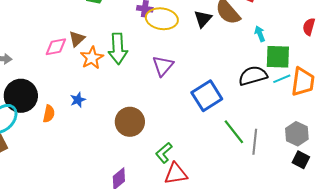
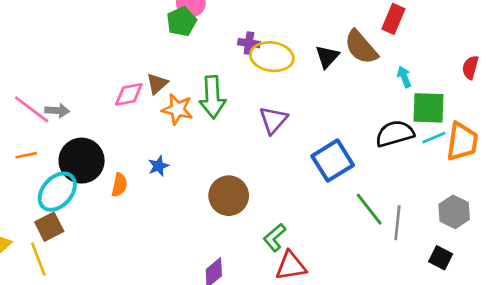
orange star: (92, 58) -> (177, 109), turned -30
black square: (301, 160) -> (441, 258), moved

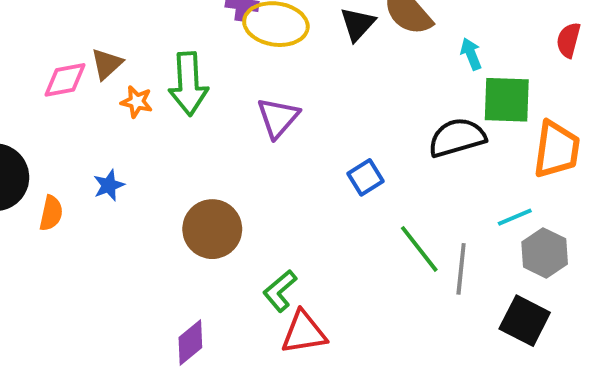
orange star: (177, 109) -> (137, 102), size x0.7
cyan line: (434, 138) -> (515, 217), moved
blue square: (333, 161) -> (365, 177), size x0.6
black square: (441, 258) -> (525, 321), size x1.4

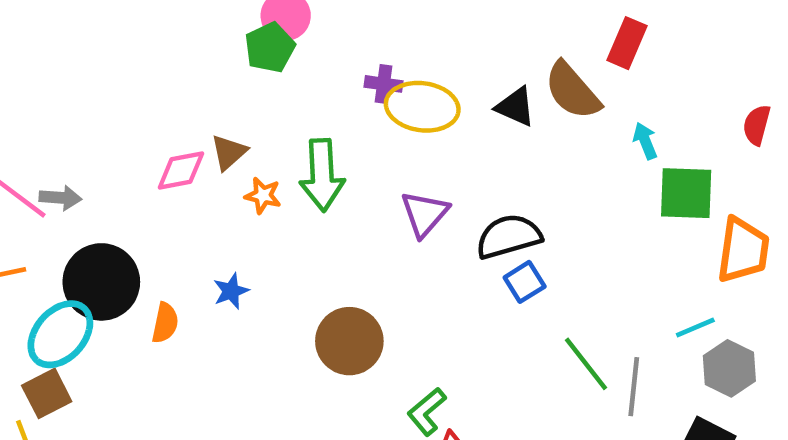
black triangle: (358, 24) -> (515, 107), turned -48
black semicircle: (457, 138) -> (509, 236), moved

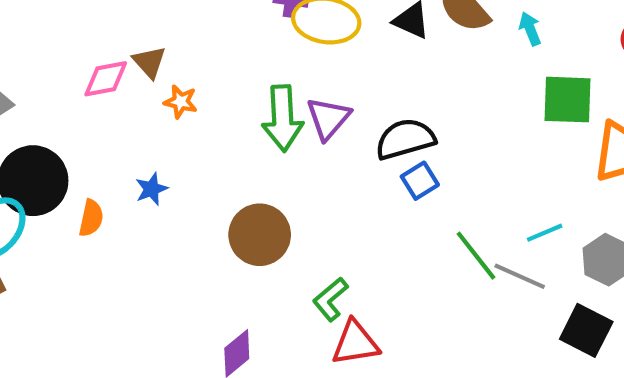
cyan arrow: (645, 141) -> (530, 29), moved
brown triangle: (229, 152) -> (149, 62), turned -30
green arrow: (322, 175) -> (283, 118), moved
cyan line: (695, 327) -> (545, 233), moved
gray line: (634, 387) -> (520, 276), turned -72

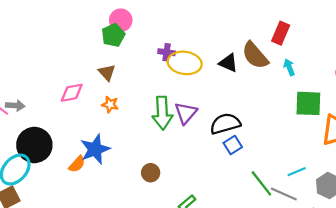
brown triangle: (149, 62) -> (107, 72), moved
blue star: (151, 189) -> (95, 149), size x1.8
orange semicircle: (91, 218) -> (77, 164), moved, turned 30
brown circle: (260, 235) -> (151, 173), size x0.6

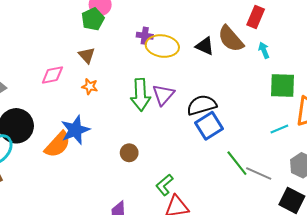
blue square: (233, 145) -> (209, 126), size x1.5
orange semicircle: (77, 164) -> (58, 144), size x1.6
cyan line: (297, 172) -> (279, 129), moved

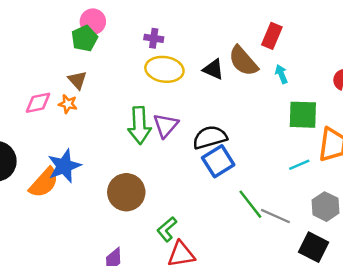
purple cross: (145, 36) -> (154, 38), moved
orange star: (90, 86) -> (68, 104), moved
brown circle: (129, 153) -> (126, 192), size x1.8

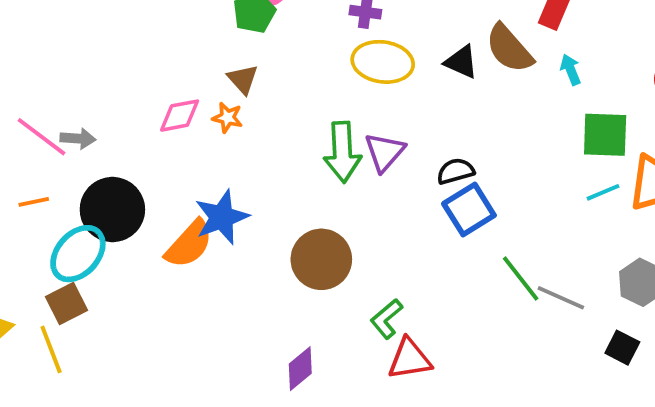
black semicircle: (210, 137) -> (456, 171), size x0.7
cyan line: (299, 165) -> (603, 192), moved
black square: (314, 247) -> (622, 348), size x0.7

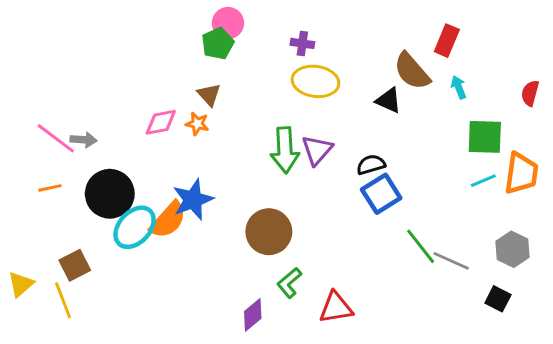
black triangle: (461, 62) -> (388, 100), moved
cyan ellipse: (78, 254) -> (135, 227), moved
green L-shape: (387, 319) -> (289, 283), moved

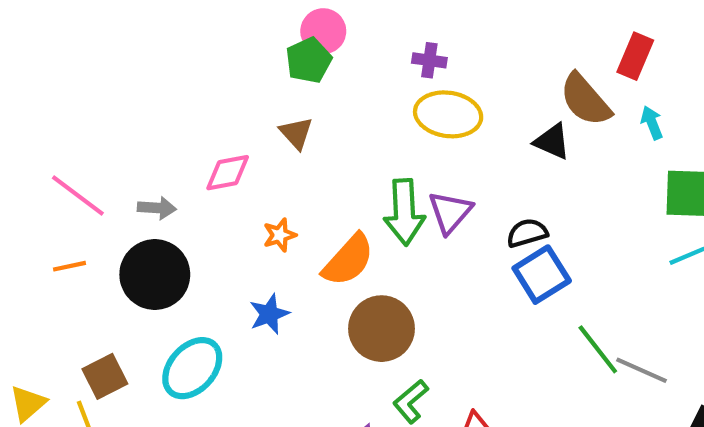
orange star: (197, 124) -> (280, 235), moved, turned -30
gray arrow: (84, 140) -> (157, 208), moved
blue star: (193, 200) -> (269, 314), moved, size x0.7
orange semicircle: (168, 220) -> (348, 260), moved
cyan ellipse: (135, 227) -> (192, 368), moved

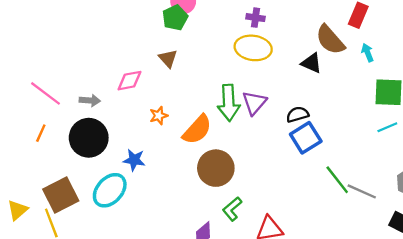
purple cross: (429, 60) -> (256, 18), moved
orange line: (70, 266) -> (41, 133), turned -54
blue star: (269, 314) -> (134, 160), moved, turned 30
brown square: (105, 376) -> (61, 195), size x1.4

